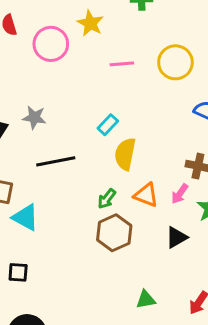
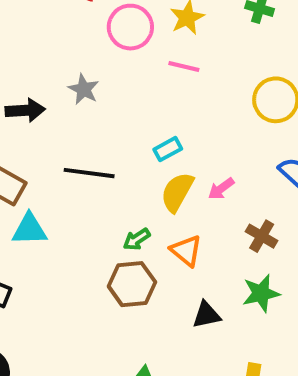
pink line: (122, 64) -> (184, 67), moved
gray star: (34, 117) -> (84, 89), moved
pink arrow: (180, 194) -> (221, 189), moved
cyan triangle: (25, 217) -> (29, 229), turned -48

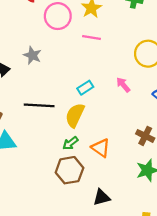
pink arrow: (221, 189) -> (123, 85), moved, turned 91
yellow semicircle: (177, 192) -> (75, 115), moved
black triangle: (206, 315) -> (102, 197), moved

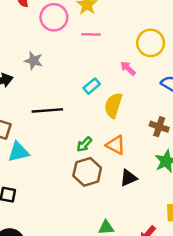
pink arrow: (123, 85) -> (128, 68), moved
yellow semicircle: (75, 115) -> (113, 105), moved
black triangle: (102, 197) -> (128, 178), moved

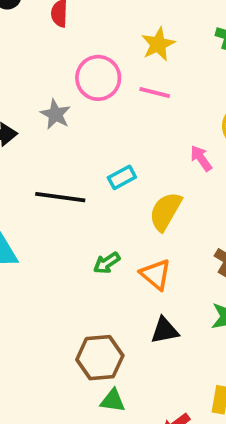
pink circle: (54, 17) -> (98, 78), moved
cyan rectangle: (92, 86) -> (122, 177), moved
brown hexagon: (87, 172) -> (100, 358), moved

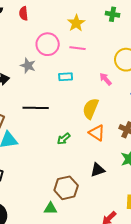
cyan rectangle: (122, 177) -> (66, 77), moved, turned 32
orange triangle: (156, 274) -> (97, 133), moved
green triangle: (113, 401) -> (50, 208), moved

